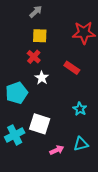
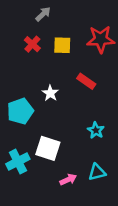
yellow square: (40, 36) -> (62, 45), moved
red cross: (34, 57) -> (32, 44), moved

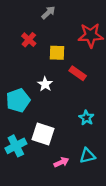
gray arrow: (43, 14) -> (48, 13), moved
yellow square: (62, 45) -> (57, 53), moved

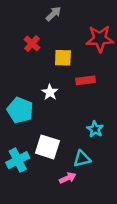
red rectangle: (78, 73) -> (86, 80), turned -42
cyan pentagon: (18, 100) -> (20, 110), turned -30
cyan triangle: (87, 156) -> (82, 159), moved

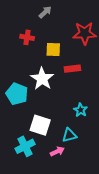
red cross: (32, 43) -> (27, 37), turned -32
white star: (50, 92) -> (42, 79), size x1.6
cyan cross: (18, 160) -> (25, 146), moved

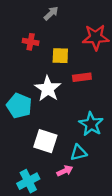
cyan star: (81, 110) -> (91, 124), size x1.5
cyan cross: (25, 146) -> (28, 181), moved

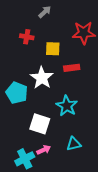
cyan star: (91, 124) -> (67, 106), moved
cyan triangle: (79, 153) -> (74, 144), moved
pink arrow: (65, 171) -> (44, 150), moved

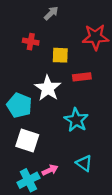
white square: (40, 124) -> (27, 140), moved
cyan triangle: (74, 144) -> (84, 163), turned 49

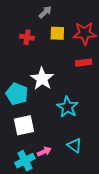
yellow square: (60, 55) -> (57, 33), moved
red rectangle: (82, 77) -> (84, 63), moved
white square: (27, 140) -> (24, 125), turned -30

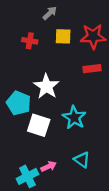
white square: (24, 125) -> (39, 125), moved, turned 30

